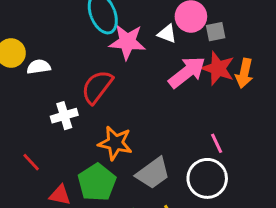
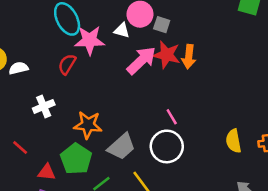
gray square: (216, 32) -> (162, 25), turned 35
red semicircle: (97, 87) -> (67, 64), moved, size x0.7

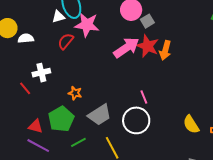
gray square: (162, 25) -> (147, 21), turned 32
white triangle: (122, 30) -> (58, 17), moved, turned -40
orange star: (88, 125) -> (75, 93), size x0.6
yellow semicircle: (234, 141) -> (191, 124), turned -30
red line: (20, 148) -> (25, 88), moved

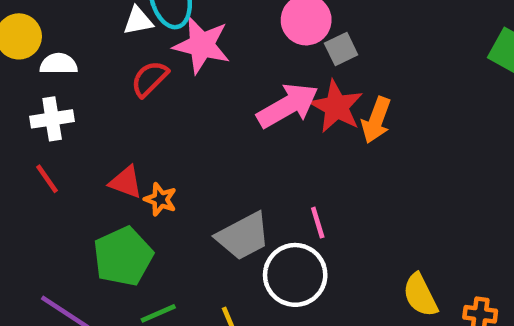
white cross: (41, 73) -> (52, 119), moved
gray trapezoid: (100, 115) -> (243, 236), moved
red triangle: (36, 126) -> (126, 182), moved

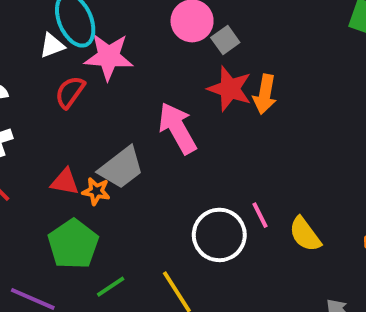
pink arrow: (288, 106) -> (177, 128), moved, turned -80
pink line: (318, 223) -> (260, 215), moved
gray trapezoid: (243, 236) -> (121, 168), moved
yellow semicircle: (420, 295) -> (305, 234), moved

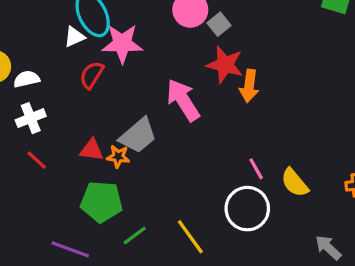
orange arrow: (265, 94) -> (249, 86), moved
white circle: (219, 235) -> (247, 209), moved
green pentagon: (73, 244) -> (101, 202), turned -30

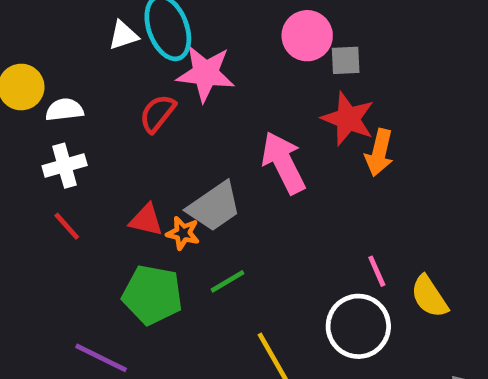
gray square: (219, 24) -> (346, 60), turned 30
white triangle: (74, 37) -> (123, 35), moved
green line: (135, 235) -> (227, 281), moved

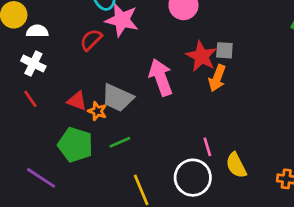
gray square: (346, 60) -> (224, 50), moved
white cross: (65, 166) -> (33, 64), turned 35
gray trapezoid: (214, 206) -> (117, 98), turned 52

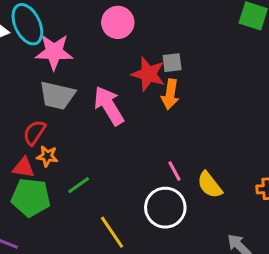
red semicircle: (91, 40) -> (34, 133), moved
gray trapezoid: (117, 98) -> (57, 95), moved
red triangle: (77, 101) -> (24, 168), moved

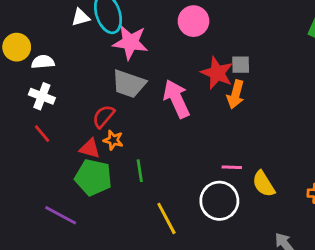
pink line: (174, 171) -> (232, 167), turned -66
green line: (79, 185) -> (140, 171), turned -70

